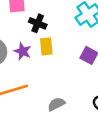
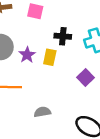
black cross: (38, 23) -> (63, 36), moved, turned -35

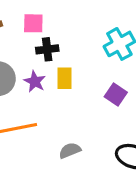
black cross: (63, 36) -> (47, 49), moved

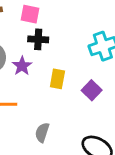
yellow rectangle: (65, 78) -> (57, 79), moved
gray semicircle: (70, 151) -> (42, 132), turned -60

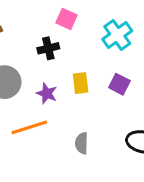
pink square: (30, 14) -> (67, 19), moved, turned 30
purple star: (22, 66) -> (47, 93), moved

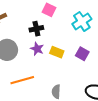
yellow rectangle: (81, 83) -> (57, 52), turned -64
purple star: (47, 93) -> (37, 49), moved

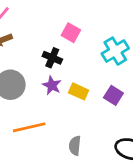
black cross: (36, 29) -> (52, 58), turned 32

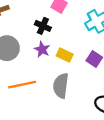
gray semicircle: (75, 146) -> (61, 86), moved, size x1.5

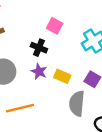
gray semicircle: (61, 86) -> (77, 103), moved

